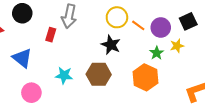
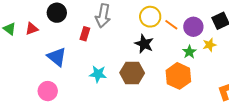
pink circle: (31, 93) -> (48, 91), moved

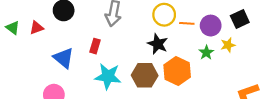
orange line: (171, 25) -> (187, 23), turned -32
red rectangle: (85, 34) -> (95, 46), moved
cyan star: (98, 74) -> (108, 76), size x1.4
orange hexagon: (178, 76) -> (177, 71), moved

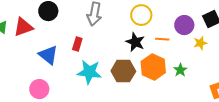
orange line: (187, 23) -> (162, 39), moved
red triangle: (37, 28) -> (23, 27), size x1.5
green star: (206, 53) -> (180, 70), moved

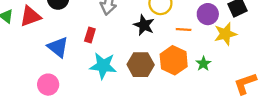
black star: (135, 42) -> (144, 25), moved
yellow star: (200, 43) -> (225, 34), size x1.5

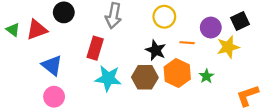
black star: (144, 25) -> (156, 50), moved
red rectangle: (90, 35) -> (95, 48), size x1.5
blue triangle: (58, 47) -> (52, 65), moved

